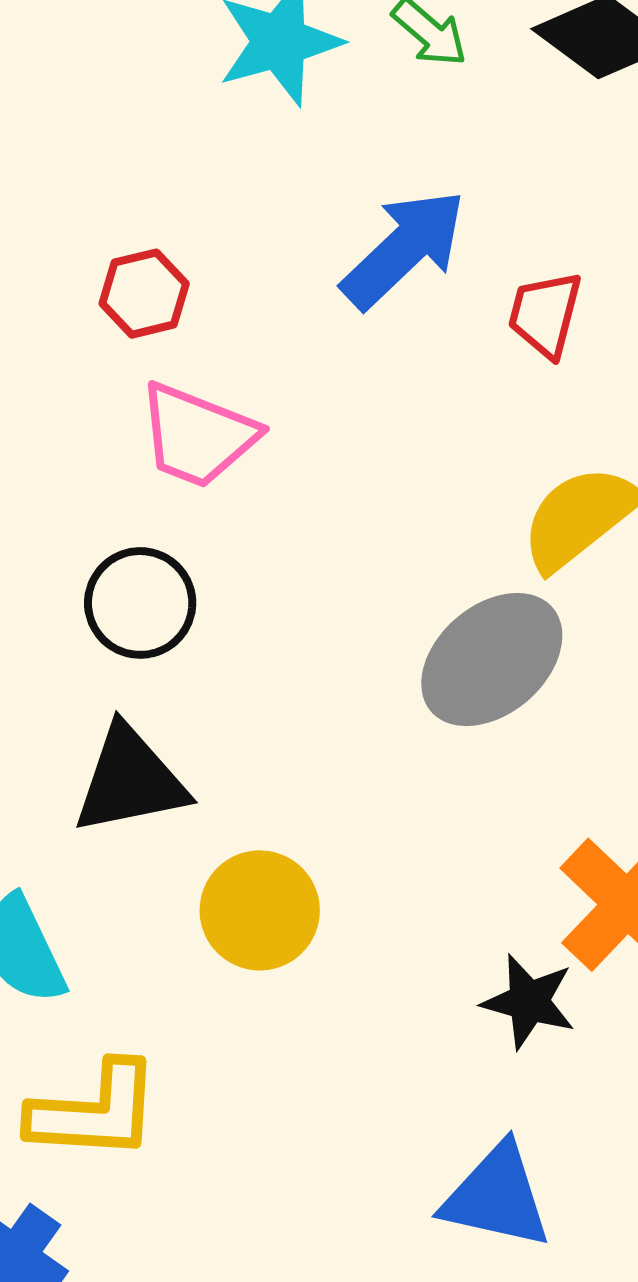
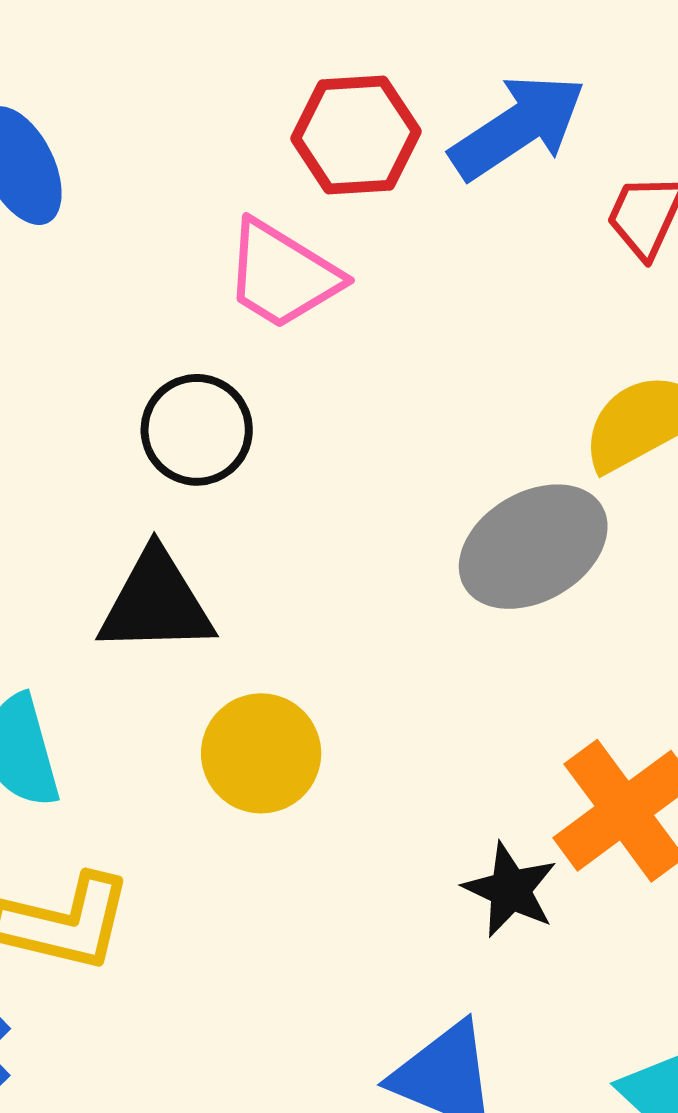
red hexagon: (144, 294) -> (356, 135), moved, size x1.4

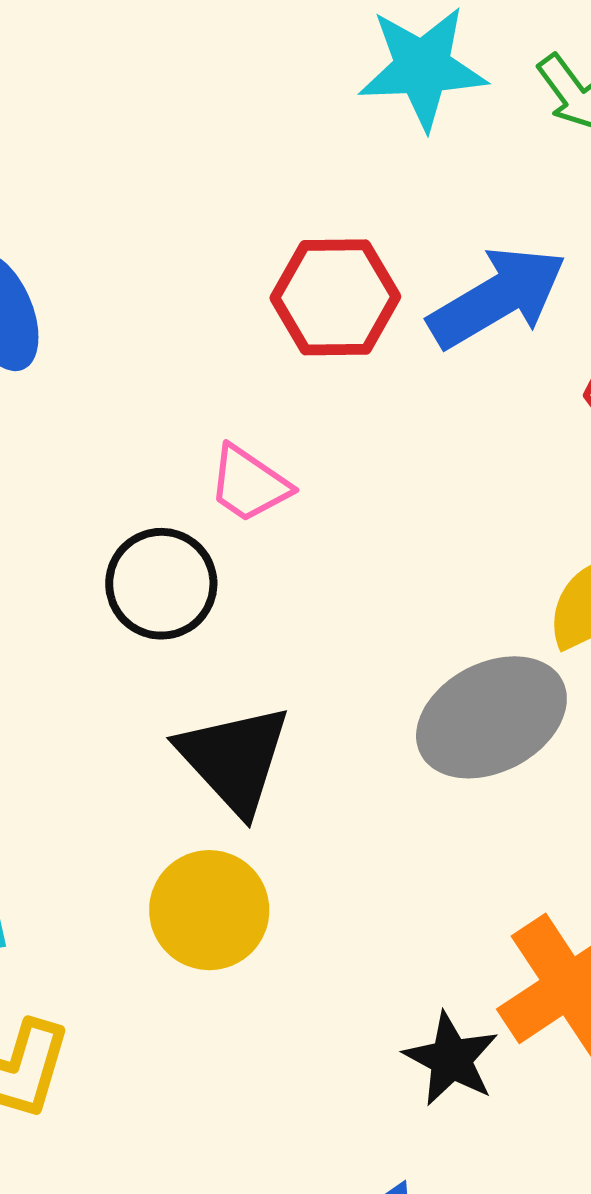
pink trapezoid: (282, 275) -> (249, 484), moved, size x0.7
black triangle: (156, 603) -> (234, 759), moved, turned 46

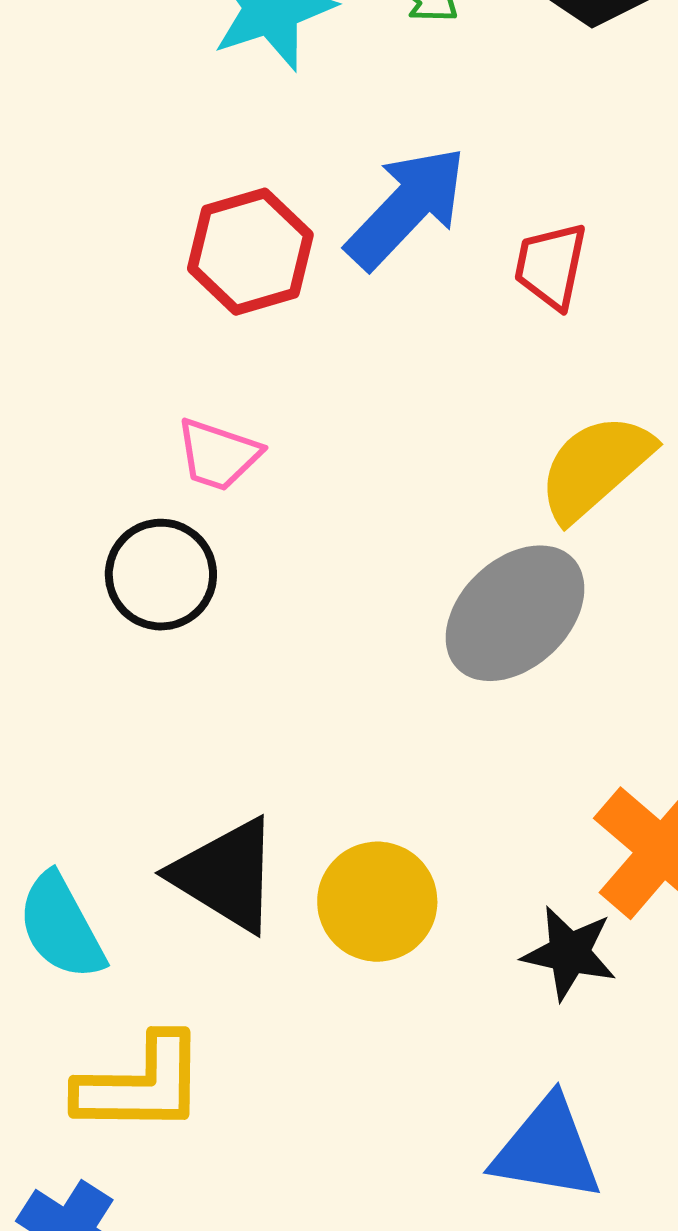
black triangle: (234, 759) -> (226, 875), moved
yellow circle: (209, 910) -> (377, 902), moved

